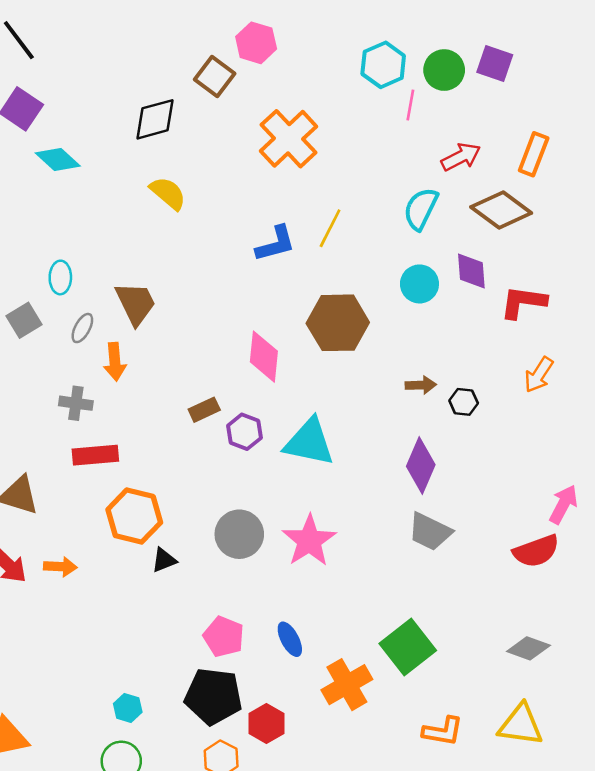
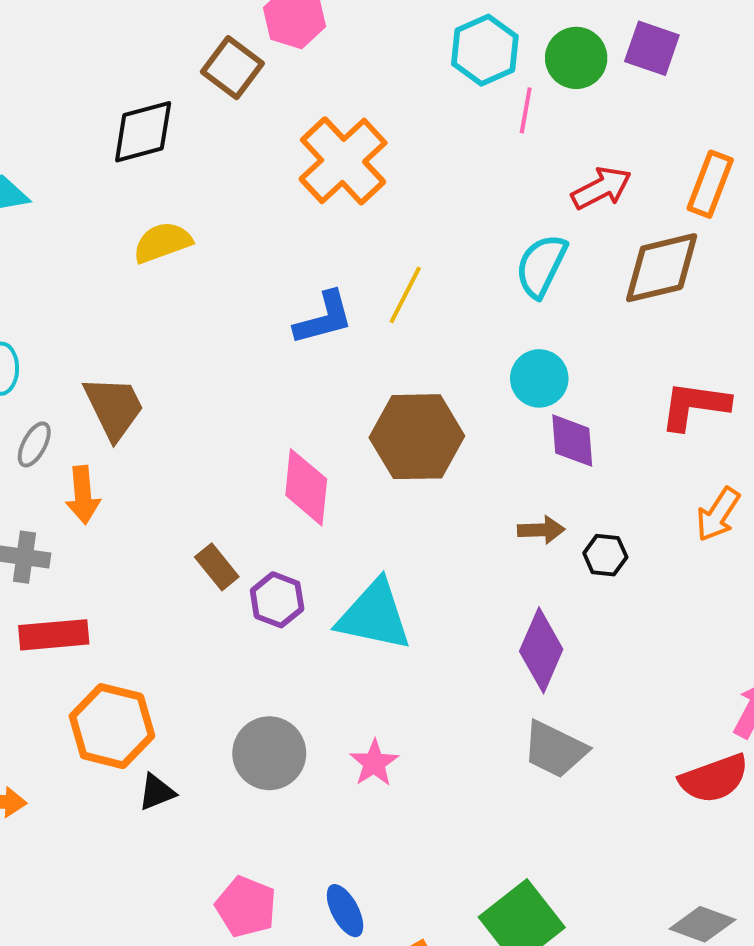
yellow semicircle: (168, 193) -> (162, 242), turned -60
brown diamond: (501, 210) -> (662, 268), turned -50
purple diamond: (471, 271) -> (572, 441), moved
brown rectangle: (204, 410) -> (217, 567), turned 76
pink star: (309, 541) -> (374, 763), size x0.6

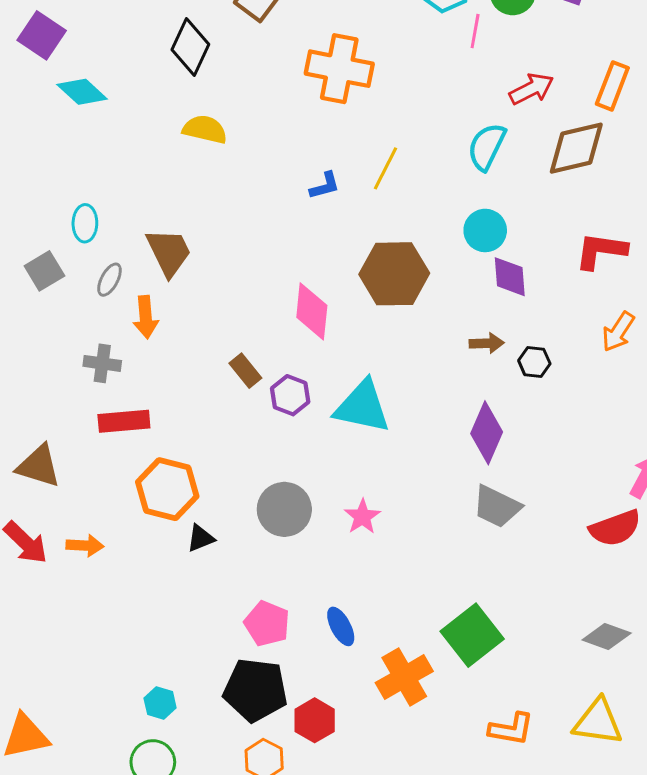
black diamond: (143, 132) -> (190, 47), turned -50
orange cross: (343, 161) -> (339, 69), turned -36
yellow semicircle: (162, 242) -> (205, 129), turned 33
blue L-shape: (324, 318) -> (325, 186), size x0.7

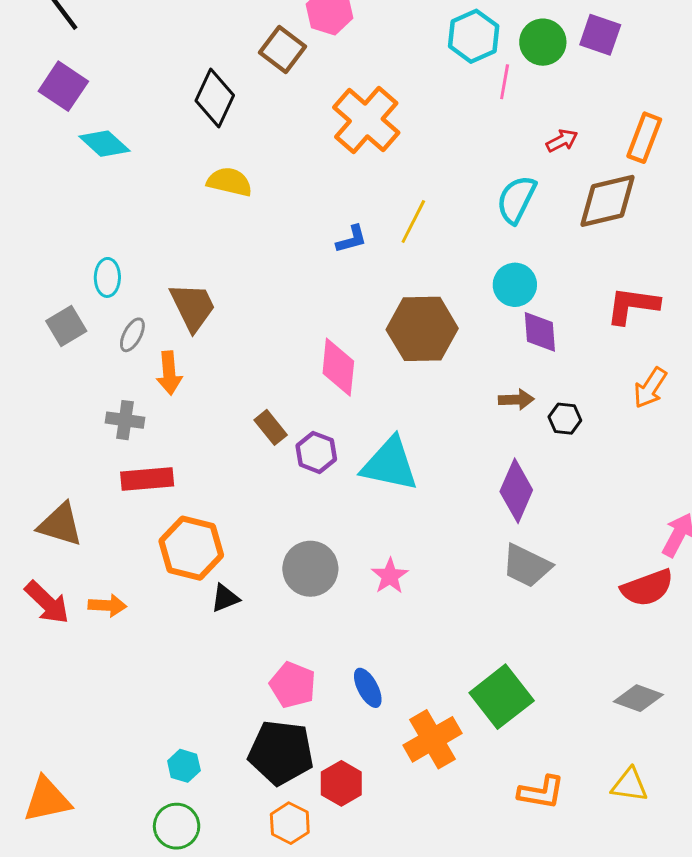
orange cross: (339, 69) -> (366, 120), turned 30
red arrow: (531, 89) -> (562, 141), size x0.7
yellow triangle: (598, 722) -> (630, 785), size x0.7

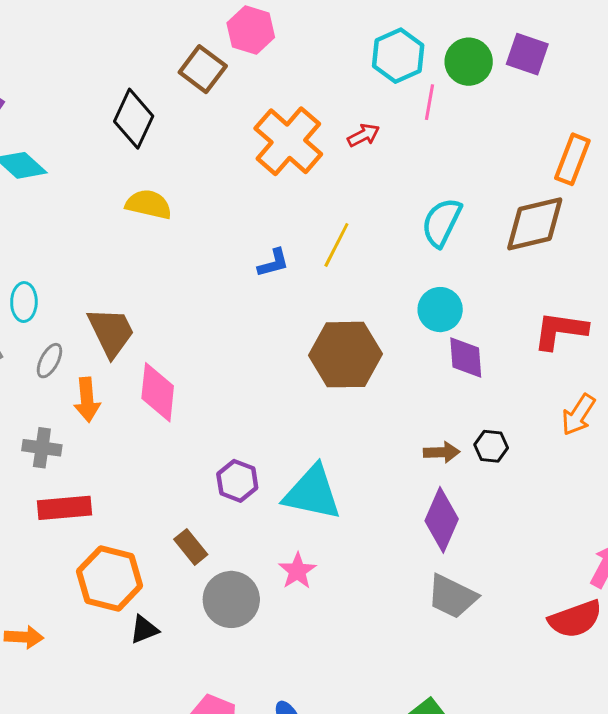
red arrow: (562, 141) -> (363, 135), moved
pink diamond: (338, 367) -> (158, 392), moved
brown arrow: (516, 400) -> (442, 452), moved
brown rectangle: (271, 427) -> (191, 547), moved
pink star: (390, 576) -> (297, 571), moved

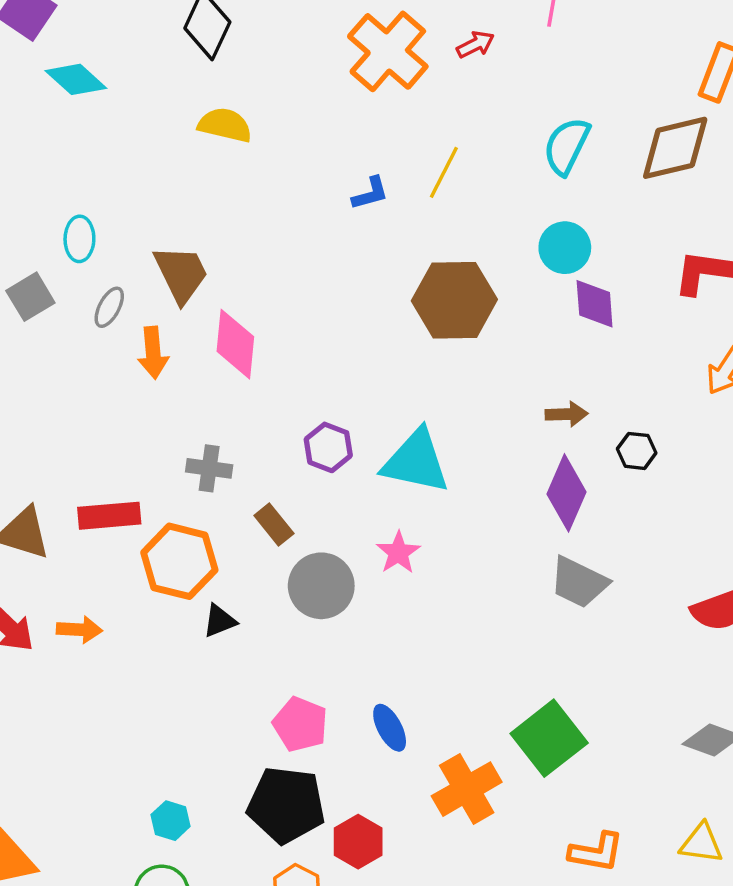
black hexagon: (491, 446) -> (637, 451), moved
gray cross: (42, 448) -> (209, 468), moved
red rectangle: (65, 508) -> (109, 516), moved

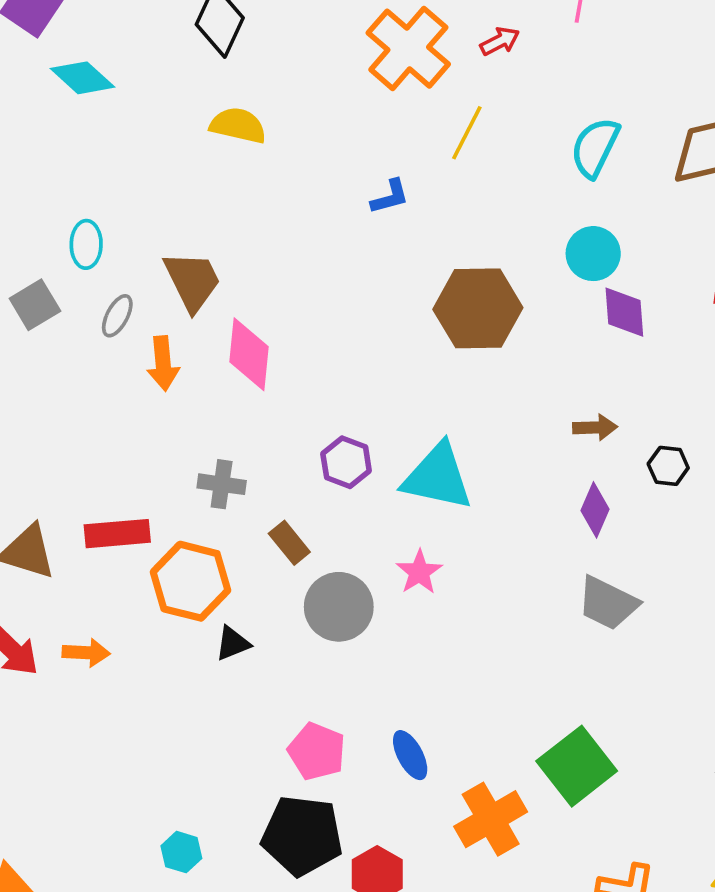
yellow line: (444, 172) -> (467, 133), moved
purple diamond: (567, 493) -> (595, 510), size x0.7

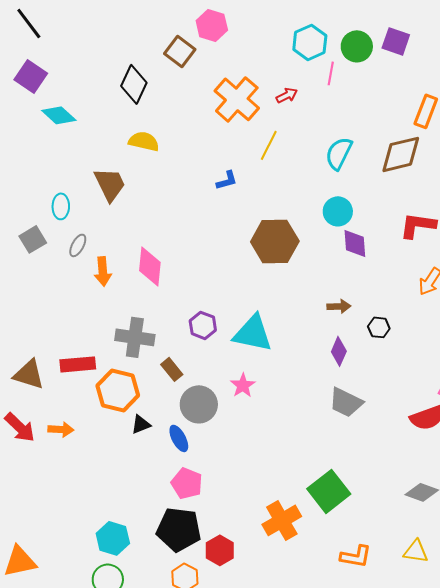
brown trapezoid: (192, 281) -> (110, 184), moved
gray cross: (222, 484) -> (135, 337), size x1.5
blue ellipse: (410, 755) -> (179, 438), moved
cyan hexagon: (181, 852) -> (113, 538), size x1.5

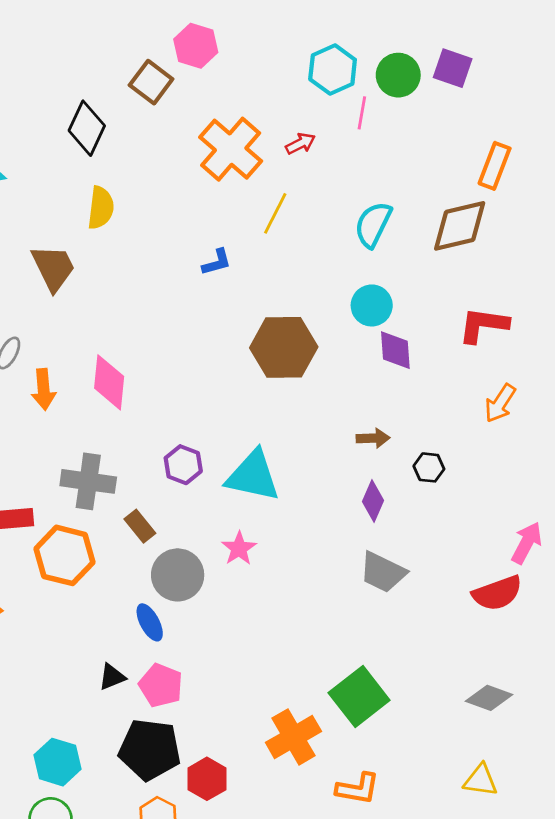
yellow semicircle: (144, 141) -> (101, 208), turned 84
black triangle: (141, 424) -> (112, 677), moved
orange L-shape: (356, 556) -> (358, 789), moved

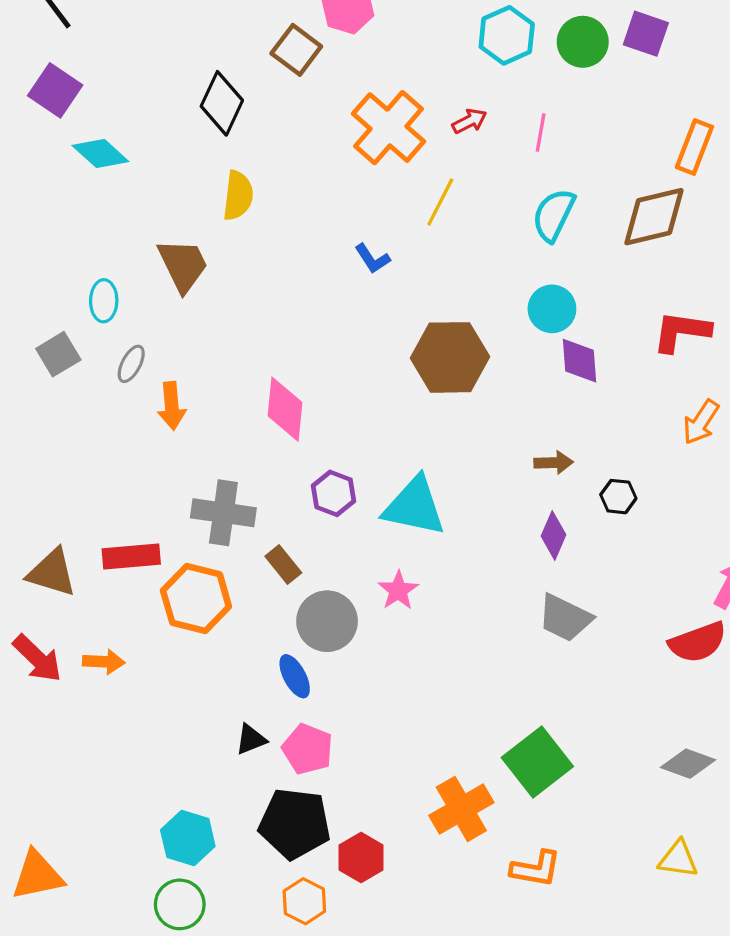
pink line: (362, 113) -> (541, 132), moved
blue L-shape: (217, 262) -> (372, 259), turned 72
pink diamond: (109, 382) -> (285, 409), moved

